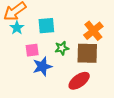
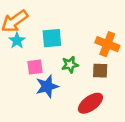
orange cross: (93, 31) -> (107, 44), turned -30
brown square: (87, 53) -> (100, 71), size x0.6

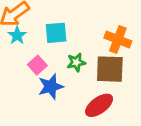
pink square: (35, 67) -> (37, 65), turned -35
brown square: (100, 71) -> (110, 69), size x1.6

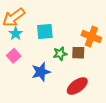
pink square: (37, 65) -> (14, 56), moved
brown square: (110, 69) -> (78, 53), moved, size x0.6

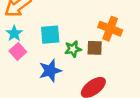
cyan square: (45, 31) -> (50, 35), moved
cyan star: (16, 34) -> (14, 33), moved

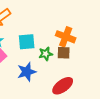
orange cross: (110, 29) -> (66, 37), moved

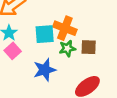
orange cross: (66, 37) -> (65, 28), moved

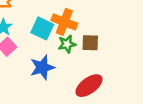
cyan square: (45, 34) -> (42, 28), turned 30

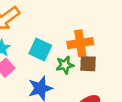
orange cross: (64, 22) -> (80, 43), moved, turned -30

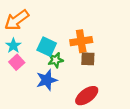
green star: (65, 65) -> (56, 60), moved

